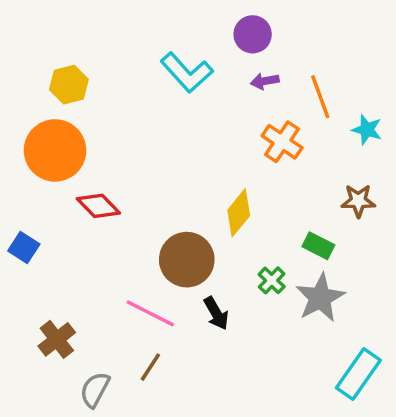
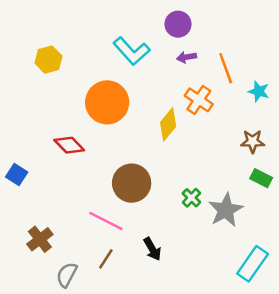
orange circle: (55, 150) -> (107, 102), moved
yellow diamond: (239, 213) -> (168, 124), moved
green rectangle: (318, 246) -> (261, 178), moved
black arrow: (216, 313) -> (152, 249), moved

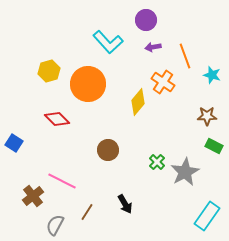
yellow hexagon: (48, 60) -> (49, 71), moved
brown circle: (132, 183) -> (108, 150), size x0.7
pink line: (106, 221) -> (62, 181), moved

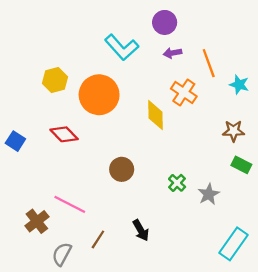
yellow diamond: (138, 102) -> (156, 115), turned -40
blue square: (14, 143) -> (15, 141), moved
gray star: (185, 172) -> (209, 194), size x0.7

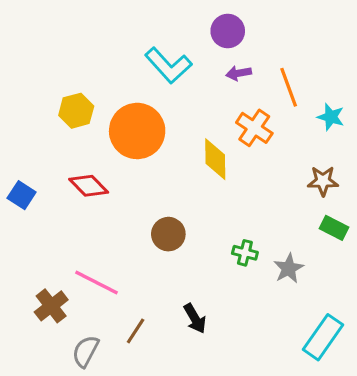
green cross: (177, 183) -> (245, 253), turned -30

